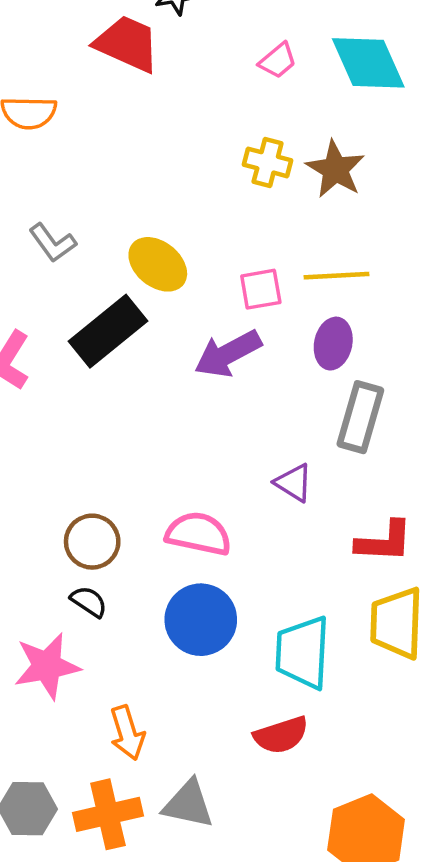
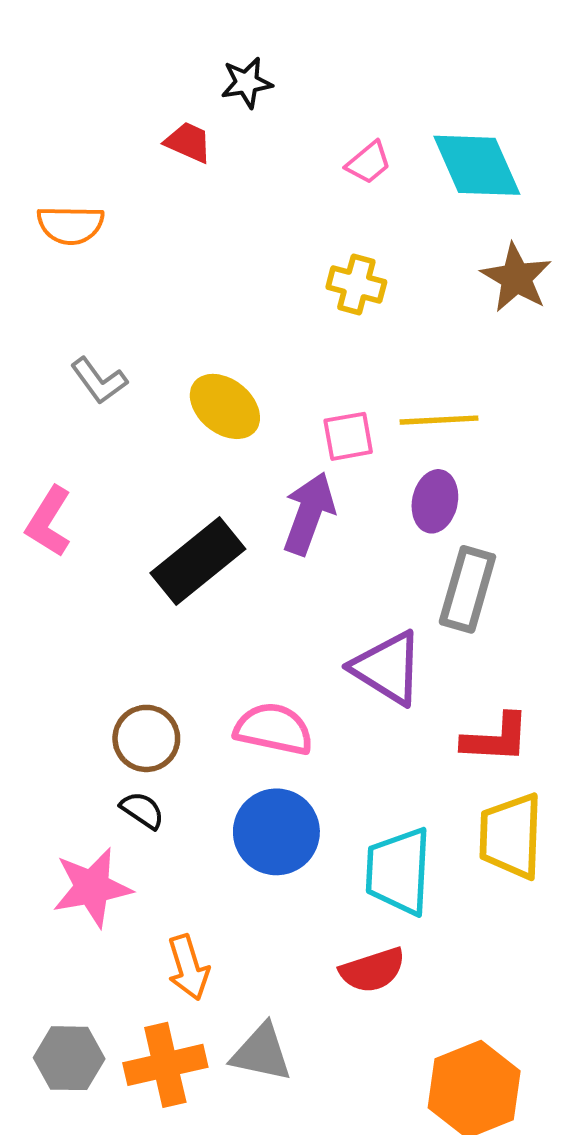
red trapezoid: (127, 44) -> (188, 142), size x0.6
brown star: (335, 169) -> (516, 278), moved
black rectangle: (108, 331) -> (198, 561), moved
purple arrow: (228, 354) -> (309, 514), turned 138
purple triangle: (294, 483) -> (388, 668), size x1.6

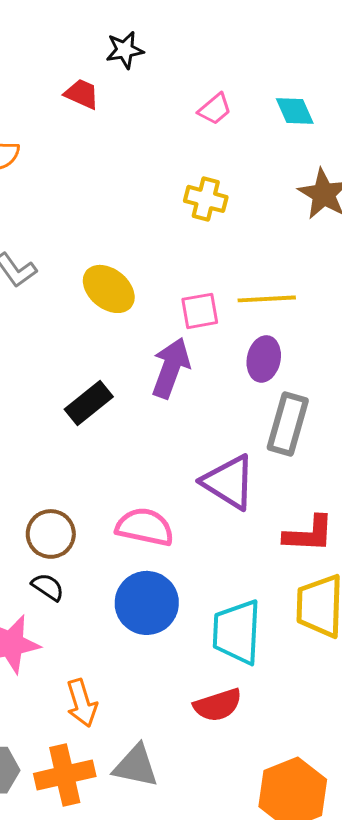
cyan diamond: (477, 165) -> (295, 111), size x0.6
black rectangle: (198, 561) -> (89, 403), size x0.7

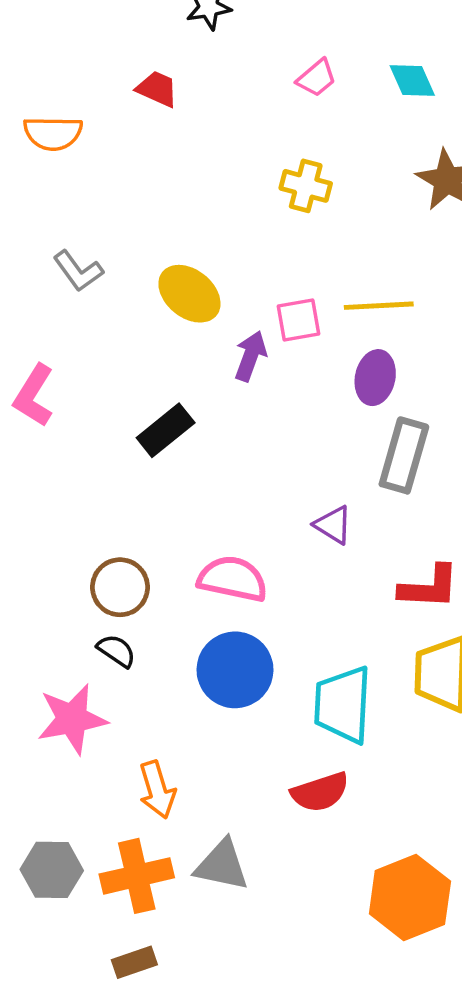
red trapezoid: (82, 94) -> (157, 89), moved
purple arrow: (171, 368) -> (251, 356), moved, size x0.7
purple triangle: (229, 482) -> (333, 525), size x0.6

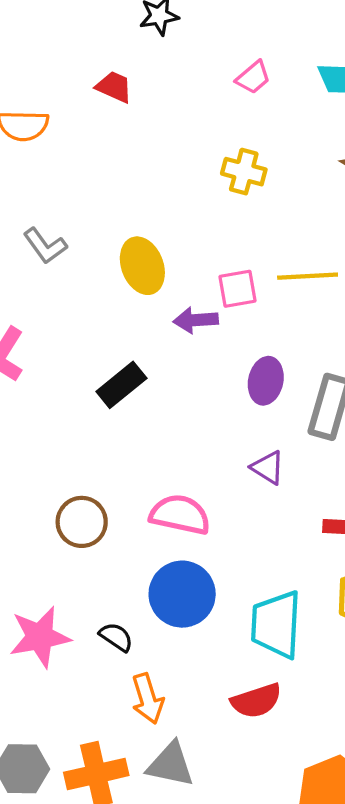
yellow ellipse: (189, 294) -> (142, 266), turned 30
purple arrow: (251, 356) -> (196, 320), turned -114
purple ellipse: (375, 378) -> (266, 381), moved
black semicircle: (116, 651) -> (116, 637), moved
orange arrow: (157, 790) -> (148, 699), moved

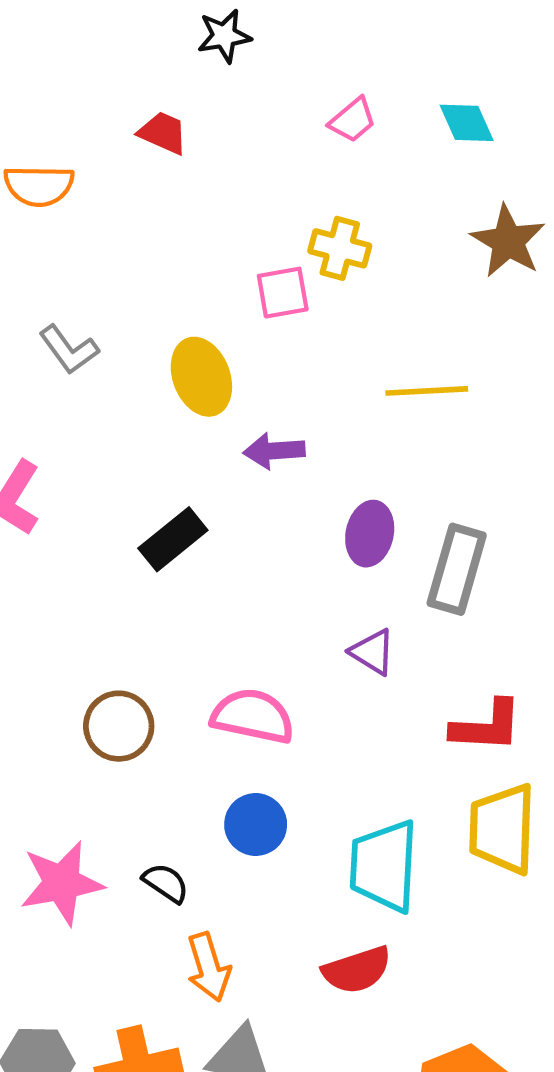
pink square: (238, 289) -> (283, 293), moved
blue circle: (182, 594) -> (256, 825), size x0.7

